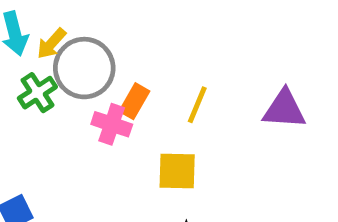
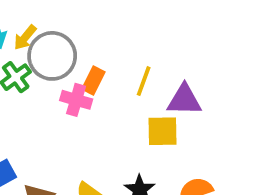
purple triangle: (284, 109) -> (184, 100), moved
yellow square: (177, 171) -> (162, 131), moved

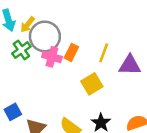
pink cross: (76, 100) -> (52, 57), moved
yellow square: (162, 131) -> (92, 84), moved, turned -30

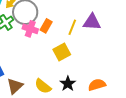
purple triangle: (130, 65) -> (92, 22), moved

